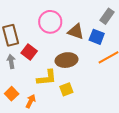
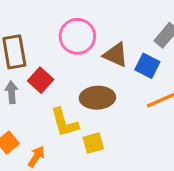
yellow L-shape: (47, 78) -> (64, 123), turned 75

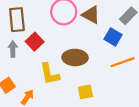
brown triangle: (116, 55) -> (91, 15), moved
yellow square: (93, 143) -> (85, 92), moved

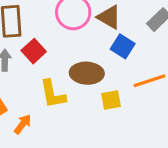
blue square: (113, 37) -> (123, 46), moved
yellow square: (85, 92) -> (111, 100), moved

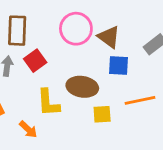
blue square: (123, 46) -> (119, 66), turned -35
orange arrow: (23, 124) -> (28, 129), moved, turned 90

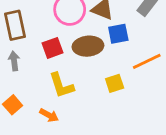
red square: (35, 61) -> (53, 48), moved, turned 30
brown ellipse: (82, 87) -> (88, 46), moved

